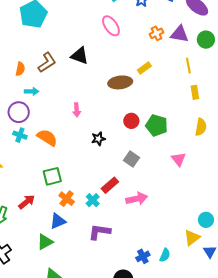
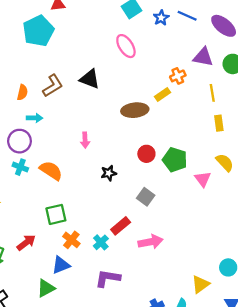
orange cross: (156, 33) -> (178, 76), moved
yellow semicircle: (201, 127) -> (225, 163), turned -54
pink triangle: (179, 159) -> (203, 179), moved
yellow triangle: (192, 238) -> (200, 284), moved

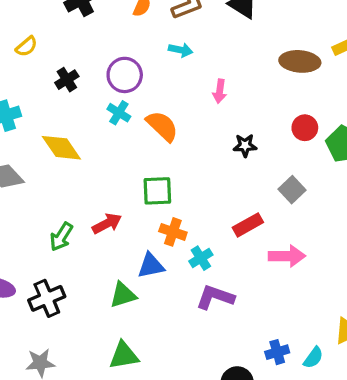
cyan arrow: (35, 118) -> (181, 50), moved
orange cross: (71, 240) -> (173, 232), turned -30
cyan cross: (101, 242) -> (201, 258), moved

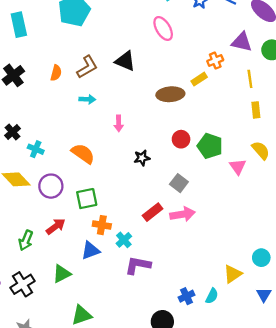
purple circle: (125, 75) -> (51, 186), moved
cyan cross: (119, 113) -> (36, 149), moved
pink arrow: (287, 256) -> (183, 214), moved
green triangle: (123, 295) -> (62, 274), moved

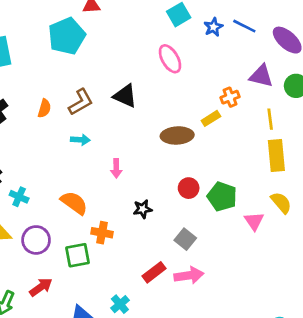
yellow rectangle: (256, 110) -> (276, 156), size x1.6
orange cross: (102, 225) -> (102, 233), moved

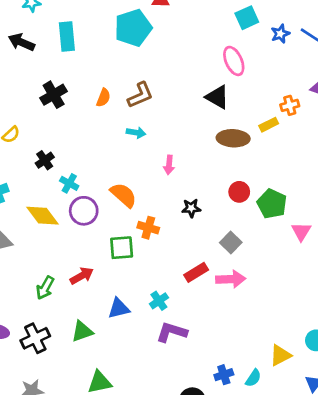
black triangle: (125, 96) -> (217, 97), moved
purple circle: (36, 240) -> (84, 211), moved

